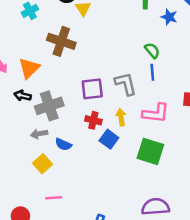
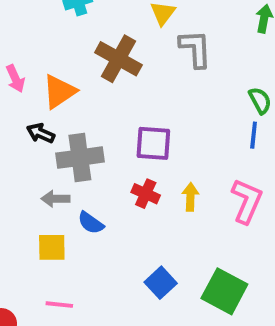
gray L-shape: (126, 84) -> (195, 49), moved
pink L-shape: (156, 113) -> (247, 201), turned -84
blue square: (109, 139) -> (161, 283), moved
green square: (150, 151) -> (224, 291), moved
yellow square: (42, 164) -> (52, 247), turned 30

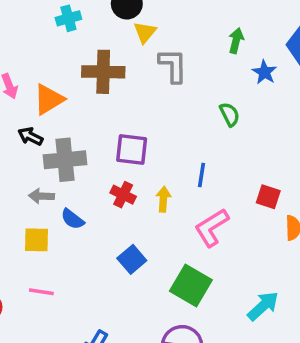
brown cross: (118, 59) -> (103, 72), turned -30
blue line: (254, 135) -> (202, 175), moved
pink L-shape: (247, 201) -> (212, 228), moved, turned -147
blue square: (161, 283) -> (132, 259), moved

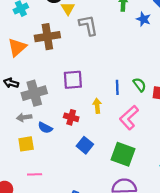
orange triangle: (49, 99) -> (17, 47), moved
green semicircle: (230, 114) -> (140, 85), moved
red cross: (123, 195) -> (71, 117), moved

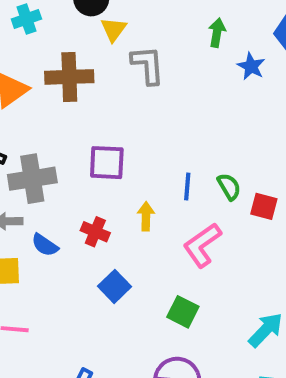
green square: (123, 154) -> (183, 312), size x0.7

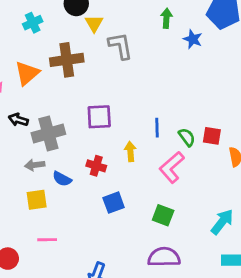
green semicircle: (229, 187) -> (187, 137), moved
blue square: (114, 286) -> (114, 203), turned 30

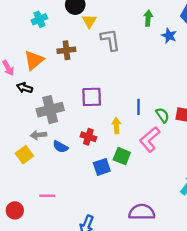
brown cross: (67, 60) -> (66, 50), size x0.7
black arrow: (18, 120) -> (25, 88), moved
yellow square: (37, 200) -> (24, 155), moved, turned -30
green square: (163, 215) -> (122, 156), moved

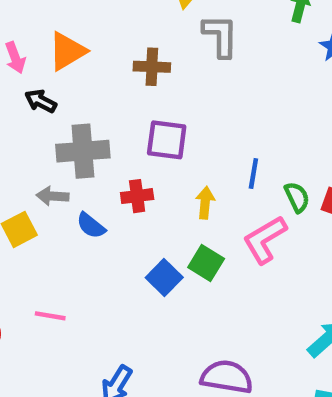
brown cross: (66, 50) -> (152, 67), moved
red cross: (88, 137) -> (137, 196), moved, turned -35
blue square: (102, 167) -> (164, 277), turned -36

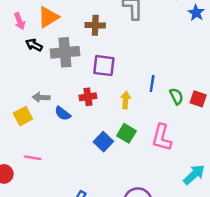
gray cross: (83, 151) -> (65, 52), moved
pink L-shape: (265, 240) -> (162, 138), moved, turned -44
pink line: (50, 316) -> (33, 158), moved

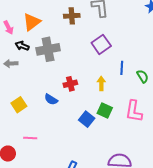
brown cross: (95, 25) -> (72, 16), moved
purple square: (104, 66) -> (101, 44), moved, turned -36
gray arrow: (41, 97) -> (11, 64), moved

